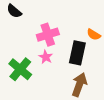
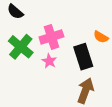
black rectangle: (77, 53) -> (83, 57), turned -30
green cross: (20, 69) -> (21, 47), moved

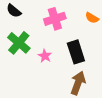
pink cross: (51, 37) -> (55, 19), moved
orange semicircle: (101, 37) -> (92, 18), moved

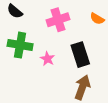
green cross: (19, 43) -> (20, 45), turned -30

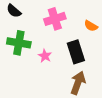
orange semicircle: (97, 19) -> (91, 26), moved

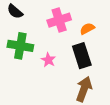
orange semicircle: (91, 26) -> (87, 29), moved, turned 120

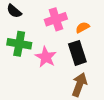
pink star: (48, 60) -> (46, 57), size x1.5

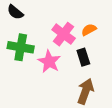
pink cross: (56, 19) -> (64, 34), moved, turned -35
black rectangle: (77, 53) -> (83, 57), size x0.7

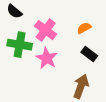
pink cross: (64, 34) -> (46, 30), moved
black rectangle: (83, 57) -> (89, 54), moved, turned -35

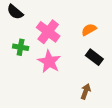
green cross: (20, 45) -> (21, 47), size x0.6
brown arrow: (81, 86) -> (86, 91), size x0.6

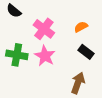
green cross: (21, 47) -> (17, 55), moved, size x1.5
brown arrow: (86, 91) -> (78, 83), size x1.5

